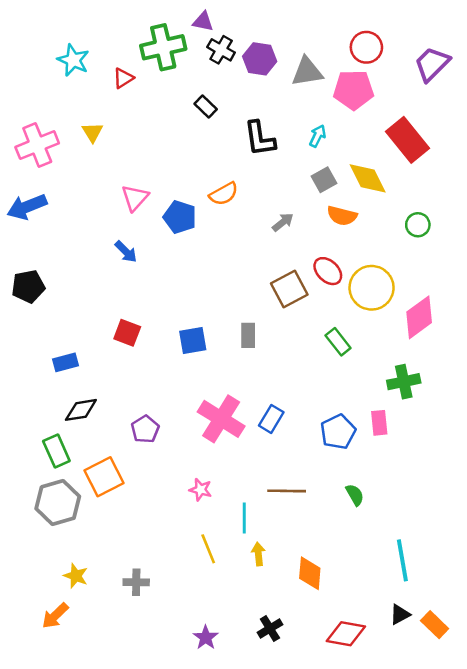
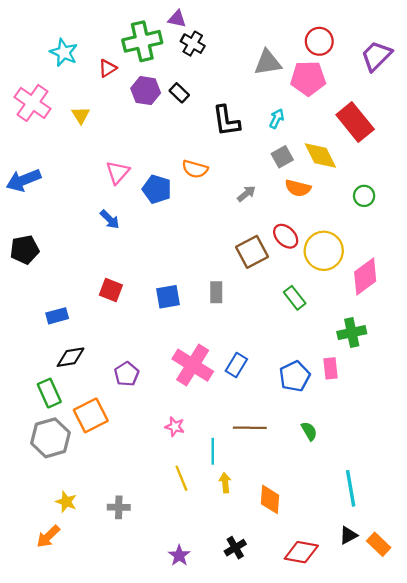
purple hexagon: (260, 59) -> (146, 91), moved
pink cross: (37, 145) -> (32, 103), moved, turned -33
orange semicircle: (224, 194) -> (195, 169), turned 45

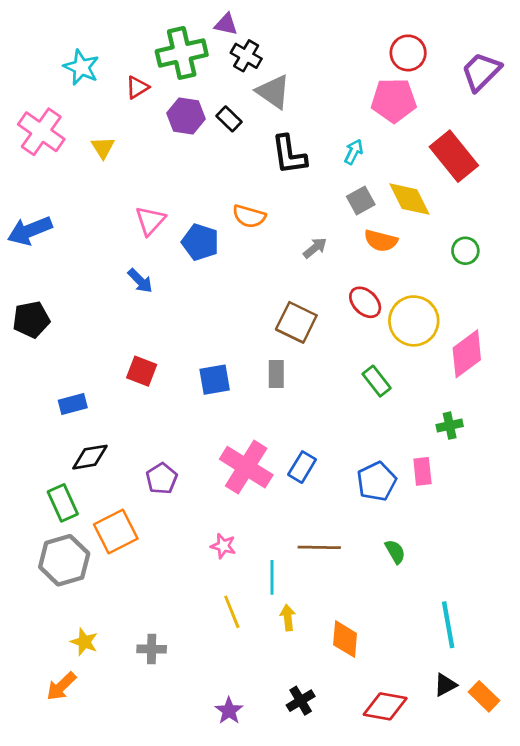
gray triangle: (268, 63) -> (273, 92), moved, turned 44
brown square: (252, 252) -> (296, 322), moved, turned -36
green cross: (352, 333) -> (450, 426), size x0.7

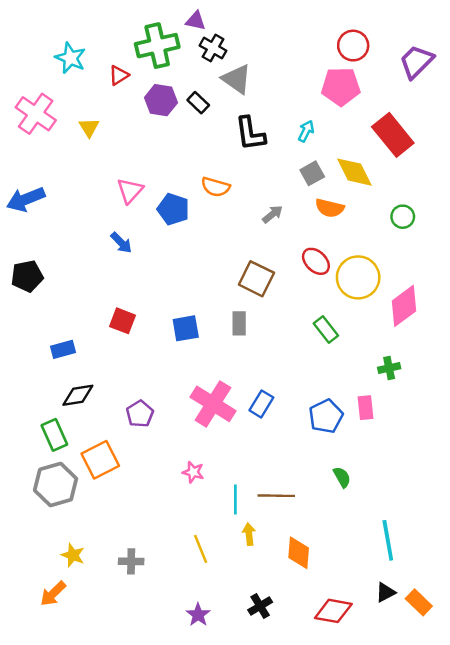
brown line: (319, 547) -> (276, 496), moved
yellow line: (232, 612) -> (201, 549), moved

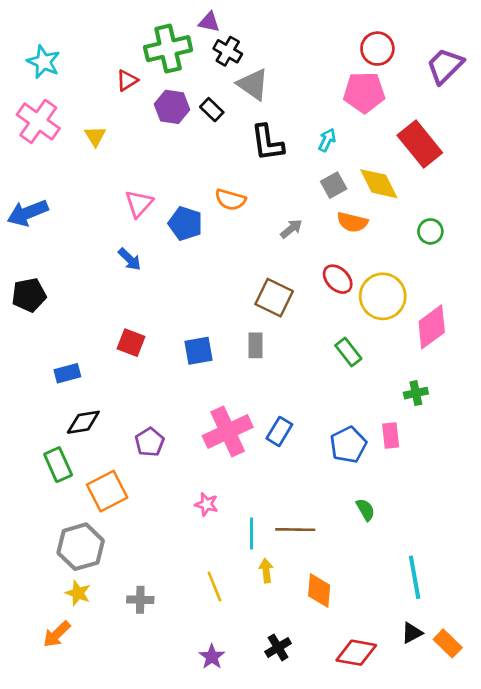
cyan star: (70, 58) -> (44, 62), moved
pink cross: (213, 404) -> (228, 431), turned 33
gray hexagon: (56, 485) -> (81, 547), moved

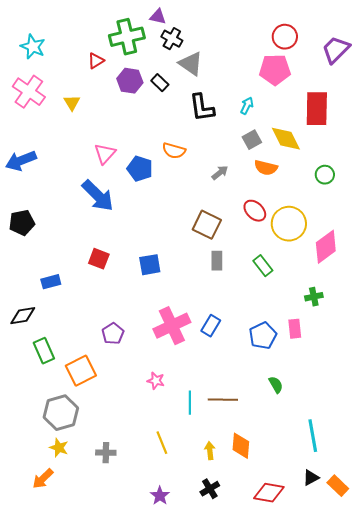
red rectangle: (420, 144) -> (317, 109), turned 40
blue arrow: (130, 259) -> (98, 196), size x1.8
gray rectangle: (256, 345) -> (217, 261), moved
black diamond: (83, 422) -> (23, 316), moved
yellow arrow: (266, 571) -> (210, 451), moved

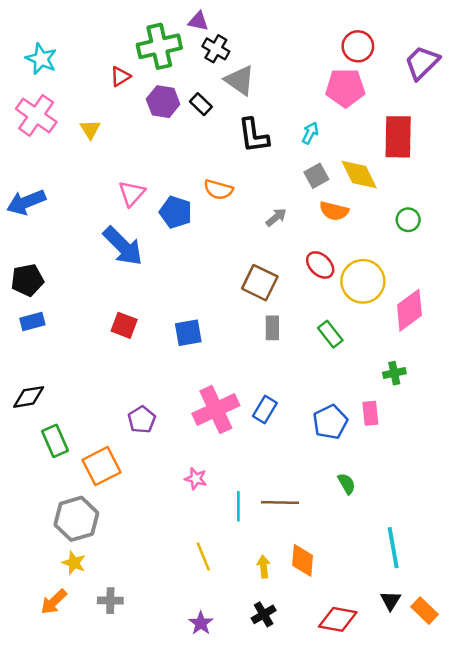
blue rectangle: (51, 282) -> (32, 322), moved
gray cross: (106, 453) -> (110, 601), moved
black triangle: (311, 478) -> (391, 601), turned -30

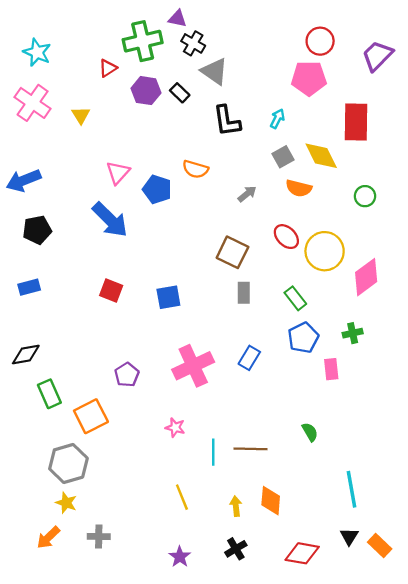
black pentagon: (27, 280) -> (37, 230), moved
blue rectangle: (265, 410) -> (249, 358), moved
blue pentagon: (330, 422) -> (303, 338), moved

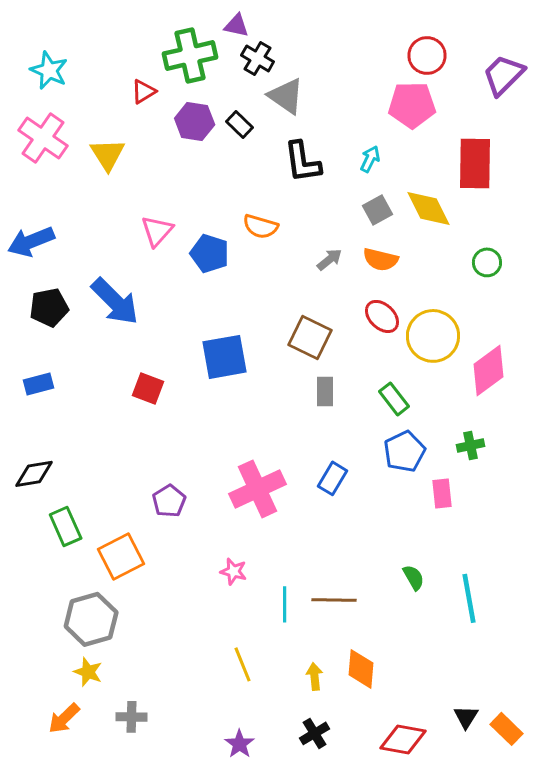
yellow triangle: (81, 115) -> (108, 154), size x1.4
orange semicircle: (299, 188) -> (381, 259), moved
blue arrow: (110, 220) -> (115, 301), moved
blue square: (168, 297) -> (225, 357), moved, size x1.4
cyan line: (352, 489) -> (469, 598), moved

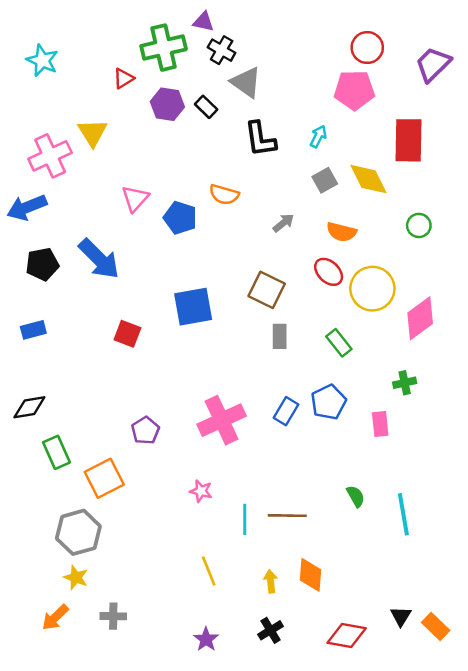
pink cross: (43, 138) -> (50, 156), moved, turned 30
orange semicircle: (381, 259) -> (341, 232), moved
blue pentagon: (405, 451) -> (329, 402), moved

